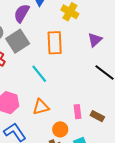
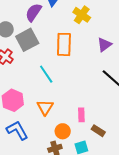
orange triangle: (41, 107) -> (45, 107), turned -48
brown rectangle: (97, 116) -> (98, 131), moved

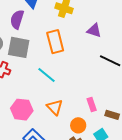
gray square: (27, 40) -> (19, 47), turned -35
purple triangle: (104, 45) -> (94, 31), turned -49

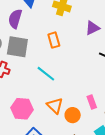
purple triangle: (94, 31) -> (92, 28), turned -42
orange rectangle: (55, 42) -> (54, 40), size x0.7
orange circle: (78, 125) -> (73, 115), moved

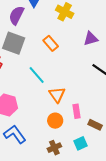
orange rectangle: (54, 40) -> (51, 43), turned -35
orange triangle: (55, 106) -> (57, 95), moved

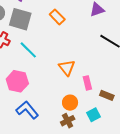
cyan line: (37, 75) -> (28, 50), moved
orange circle: (55, 121) -> (70, 103), moved

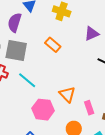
pink hexagon: (17, 81) -> (43, 110), moved

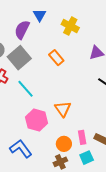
gray square: (16, 51) -> (19, 58), turned 30
pink rectangle: (89, 108) -> (82, 137), moved

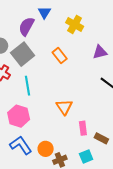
cyan line: (25, 89) -> (28, 86), turned 30
pink hexagon: (37, 120) -> (19, 116), moved
pink rectangle: (82, 137) -> (83, 128), moved
orange circle: (64, 144) -> (46, 149), moved

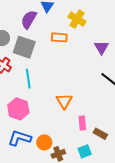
purple triangle: (100, 52) -> (101, 47), turned -49
gray square: (23, 54) -> (24, 47), turned -35
orange rectangle: (60, 56) -> (59, 37), moved, turned -49
blue L-shape: (21, 145) -> (20, 138), turned -40

